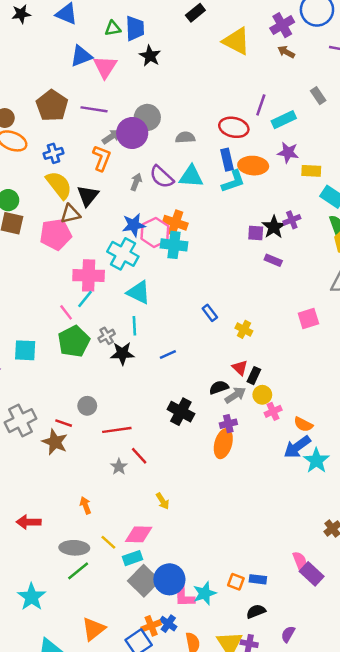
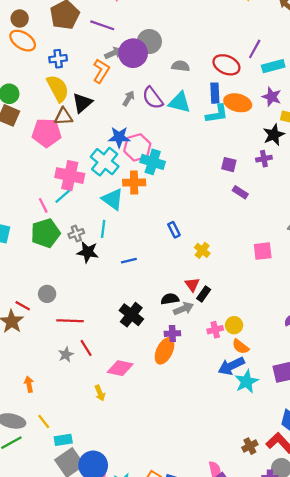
orange cross: (175, 223) -> (134, 182), moved, turned -30
black star: (274, 227) -> (274, 135), moved
yellow circle: (262, 395) -> (234, 325), moved
pink diamond: (139, 534) -> (120, 368), moved

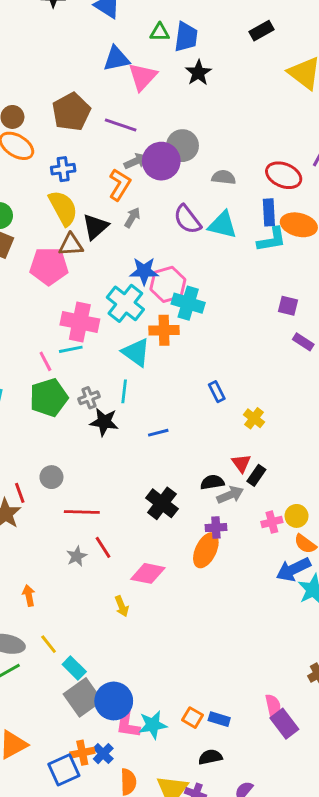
gray arrow: (129, 98) -> (132, 217), moved
cyan line: (63, 196) -> (71, 349), turned 30
red line: (23, 306) -> (20, 493), turned 42
cyan rectangle: (63, 440) -> (74, 668), turned 54

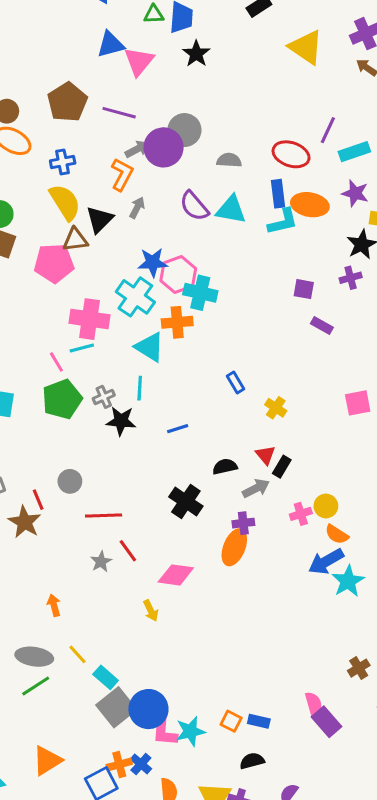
black semicircle: (212, 482) -> (225, 467), moved

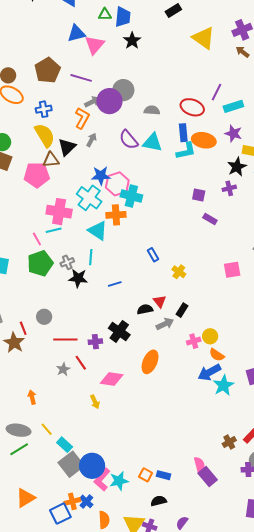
red triangle: (265, 455) -> (160, 301), moved
purple cross: (243, 523) -> (95, 342), moved
pink L-shape: (164, 730) -> (102, 480), turned 35

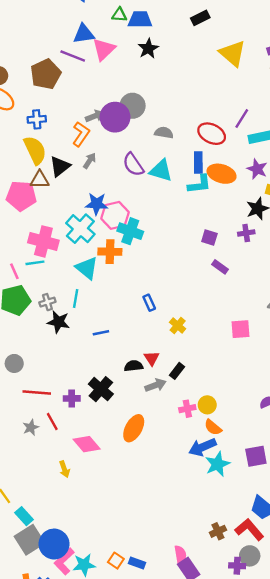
blue trapezoid: (123, 17) -> (140, 20), turned -100
purple line: (81, 78) -> (73, 56), moved
pink diamond: (112, 379) -> (87, 444), turned 35

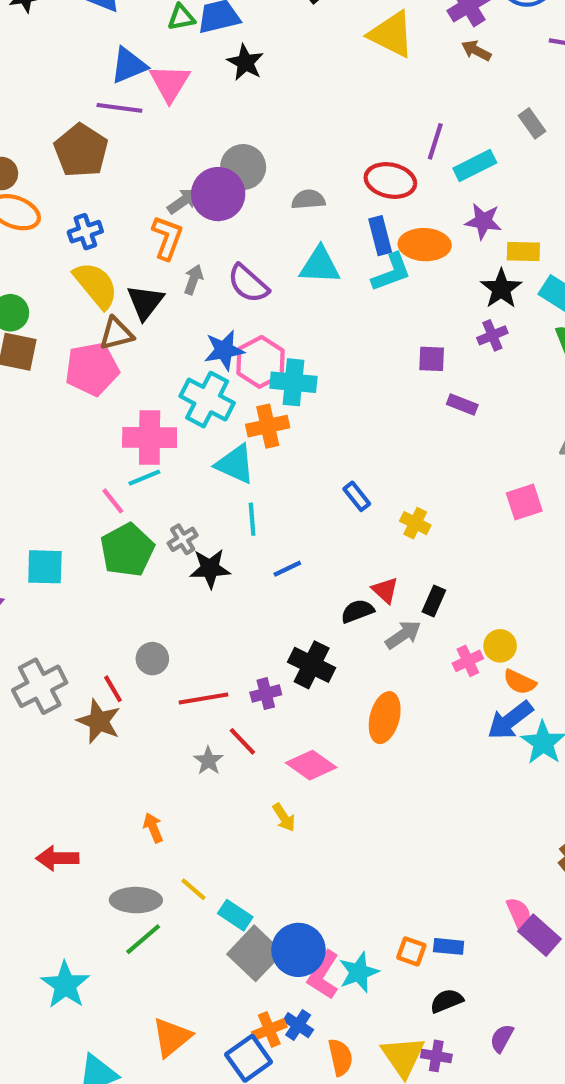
purple semicircle: (133, 165) -> (248, 284), moved
cyan line: (76, 298) -> (252, 519), moved

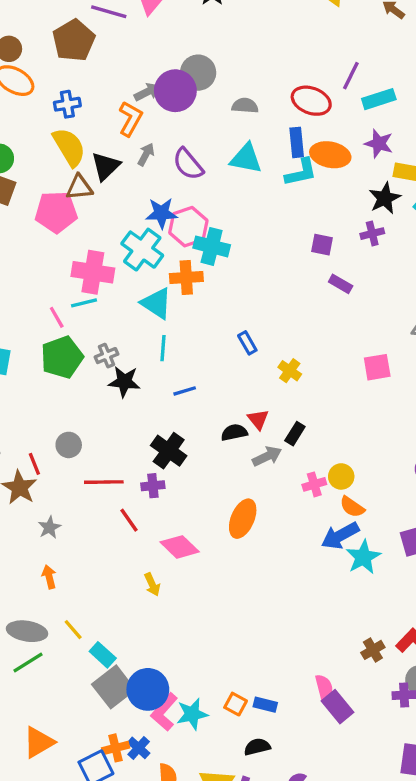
black cross: (312, 665) -> (169, 451), moved
gray star: (208, 761) -> (49, 527), moved

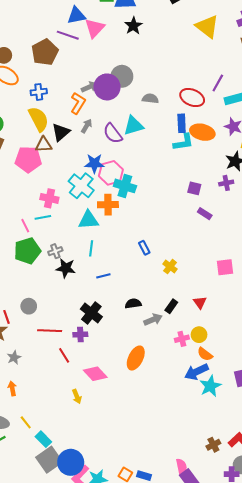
cyan triangle: (246, 158) -> (133, 126), moved, turned -30
pink cross: (93, 272) -> (49, 198), size x0.7
cyan triangle: (156, 303) -> (88, 220), turned -40
red triangle: (258, 419) -> (200, 303), moved

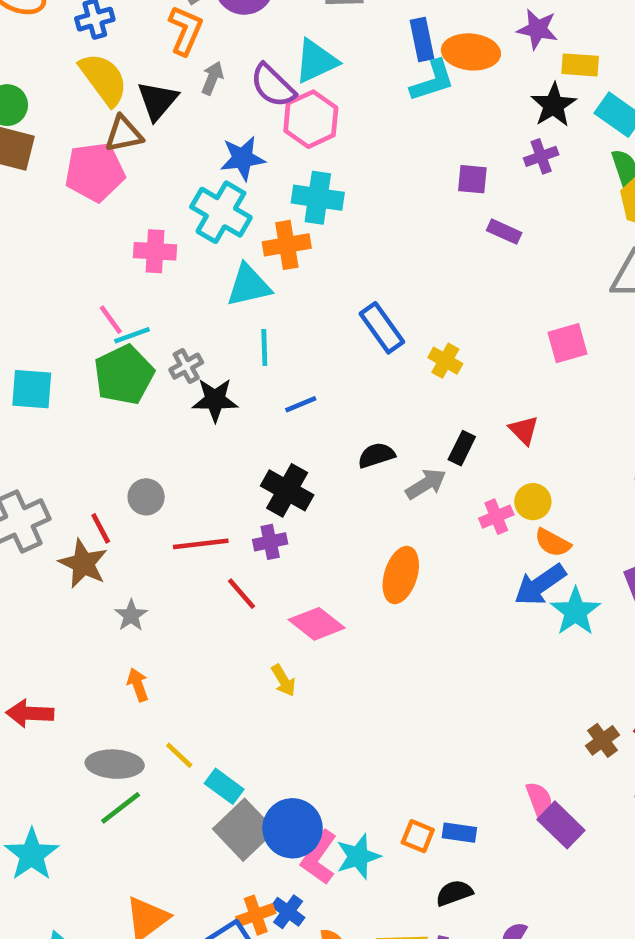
pink hexagon: (111, 173) -> (311, 119), moved
cyan line: (43, 217) -> (132, 335), moved
blue rectangle: (144, 248) -> (382, 328), size x1.5

